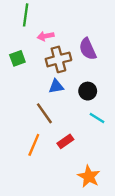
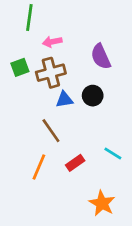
brown cross: (58, 59) -> (51, 73), moved
black circle: (88, 91) -> (93, 96), moved
cyan line: (97, 118) -> (113, 153), moved

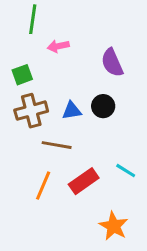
brown cross: (51, 73) -> (31, 111), moved
brown line: (51, 131) -> (57, 145), turned -45
red rectangle: (75, 163) -> (84, 181), size x1.4

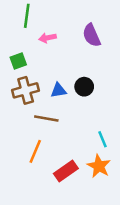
purple semicircle: (112, 63) -> (92, 35), moved
cyan line: (126, 171) -> (103, 139), turned 35
red rectangle: (84, 181) -> (66, 171), moved
orange star: (114, 226) -> (99, 166), moved

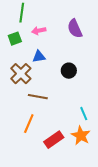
green square: (18, 61) -> (15, 39), moved
brown cross: (26, 90) -> (21, 74), turned -30
blue triangle: (59, 90) -> (39, 57), moved

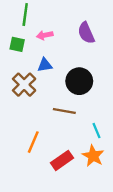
green square: (15, 39) -> (17, 44), turned 32
black circle: (69, 71) -> (79, 81), size x1.5
brown line: (38, 97) -> (64, 111), moved

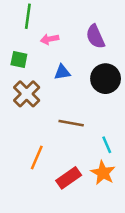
green square: (17, 44) -> (19, 59), moved
blue triangle: (45, 65) -> (62, 72), moved
black circle: (79, 81) -> (106, 79), moved

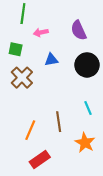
brown line: (71, 123) -> (59, 122), moved, turned 72
cyan line: (107, 145) -> (88, 108), moved
red rectangle: (69, 178) -> (40, 159), moved

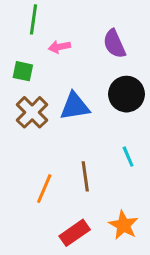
blue triangle: (51, 60) -> (75, 106), moved, size x1.5
orange star: (85, 143) -> (123, 225), moved
red rectangle: (40, 159) -> (75, 233), moved

